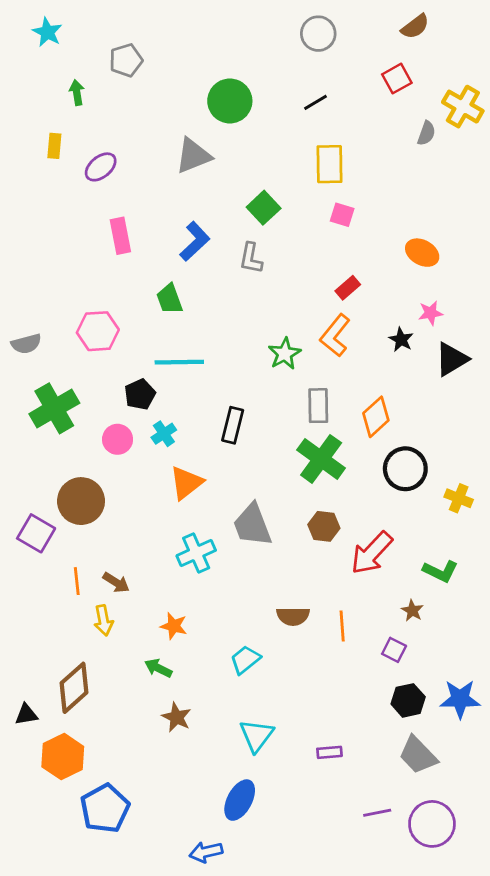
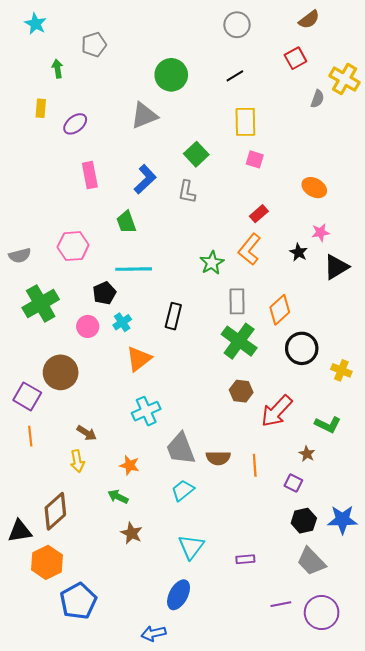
gray trapezoid: (252, 525) -> (181, 449), moved
orange line: (77, 581) -> (30, 436), moved
black triangle: (26, 714) -> (20, 531), size x1.4

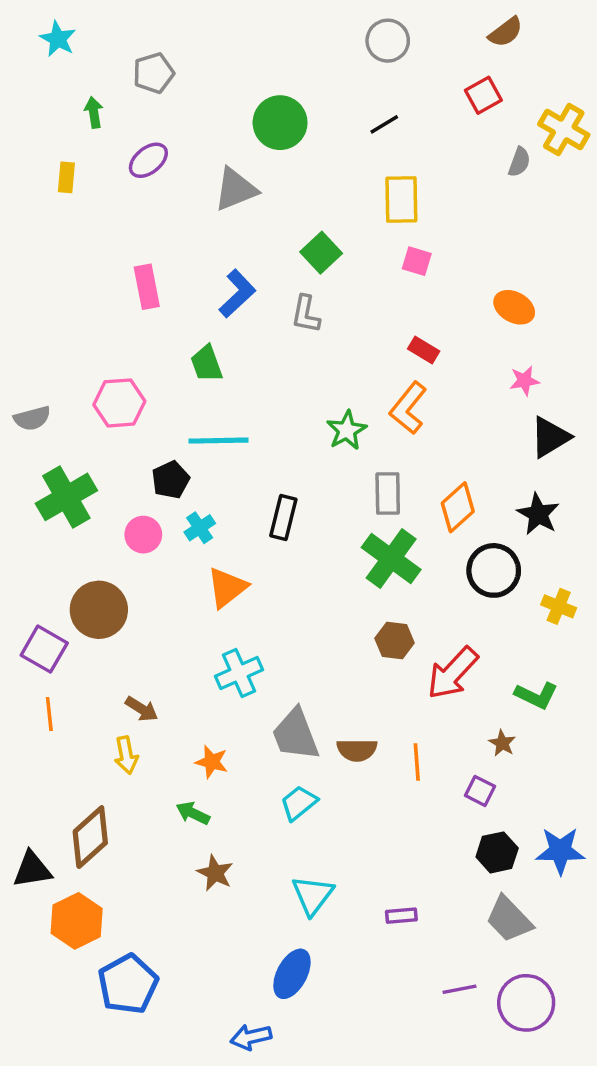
purple ellipse: (75, 124) -> (148, 160), moved
red rectangle: (259, 214) -> (424, 350), turned 72
black star: (299, 252) -> (538, 514), moved, size x1.4

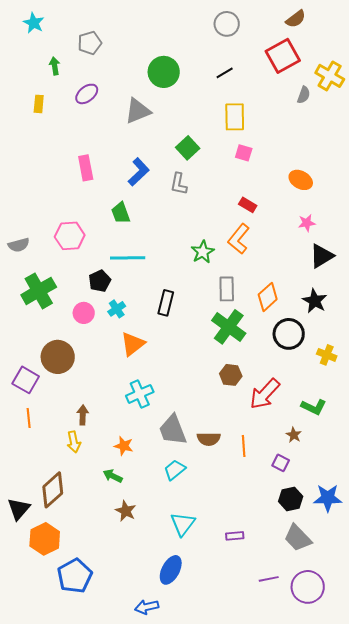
red square: (483, 95) -> (283, 56), size x1.6
brown arrow: (142, 709) -> (83, 415), turned -120
black triangle: (32, 870) -> (19, 509), turned -40

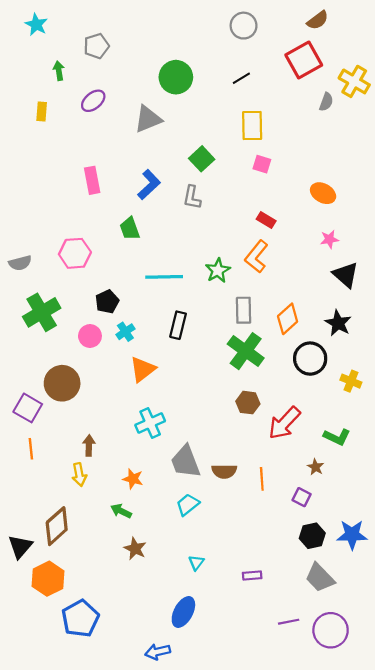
black triangle: (322, 256) -> (346, 275), turned -48
cyan line: (128, 258) -> (164, 277), moved
cyan triangle: (183, 524) -> (196, 563), size x0.6

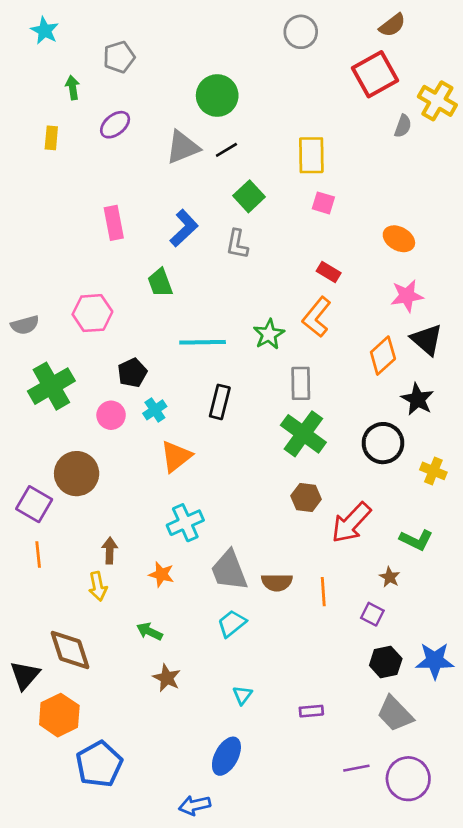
black line: (241, 78) -> (226, 150), moved
pink star: (329, 239) -> (407, 296), size x1.4
orange diamond: (288, 319) -> (383, 356), moved
orange star: (133, 479) -> (161, 574), moved
brown diamond: (57, 526) -> (70, 650), turned -66

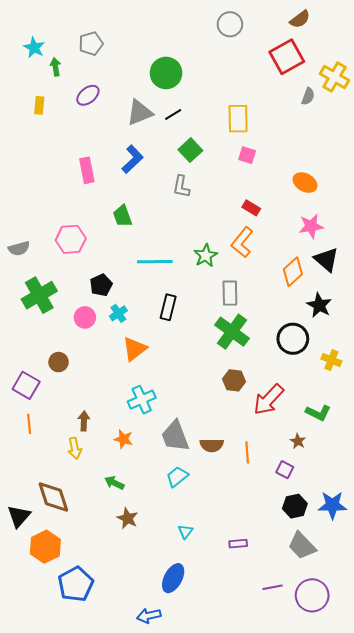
cyan star: (45, 31) -> (34, 48), moved
blue L-shape: (184, 228) -> (133, 159), moved
brown circle: (77, 474) -> (59, 362), size x0.6

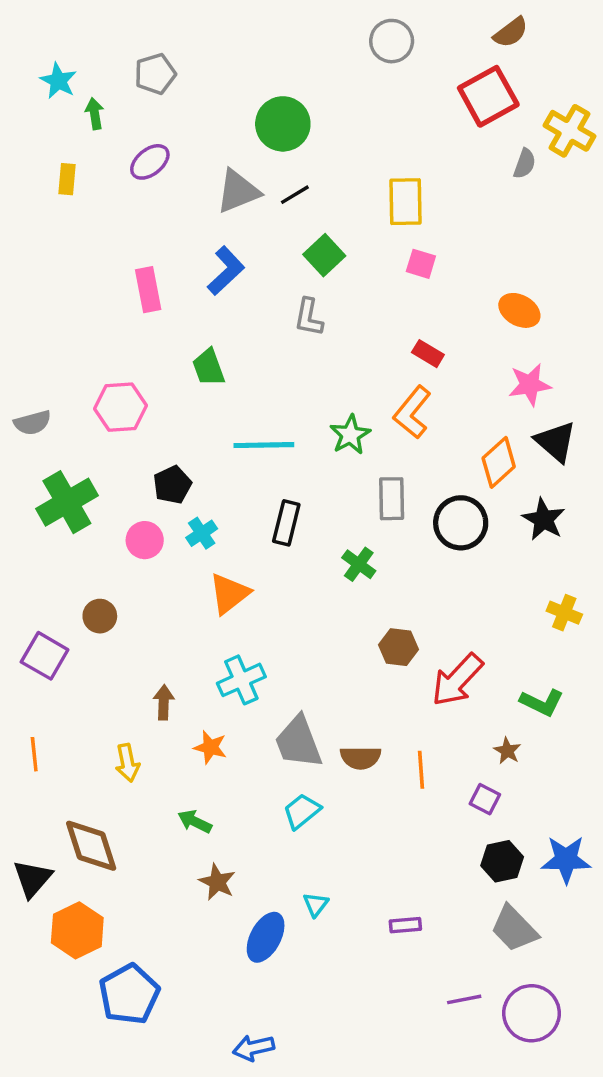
green cross: (232, 332) -> (359, 564), moved, size x0.6
black circle: (293, 339) -> (461, 523), moved
brown arrow: (84, 421) -> (164, 702), moved
orange line: (29, 424) -> (34, 754), moved
blue ellipse: (173, 578) -> (266, 937), moved

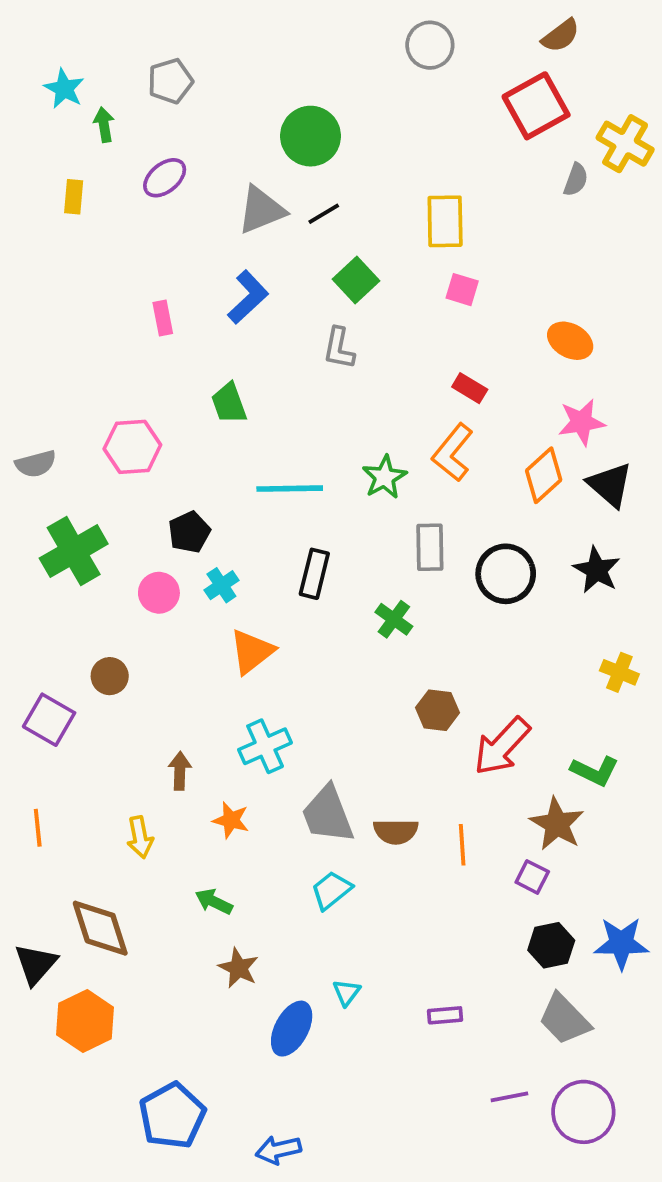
pink rectangle: (148, 290) -> (163, 318), size x0.7
orange diamond: (499, 462) -> (544, 475), moved
brown star: (507, 751) -> (557, 824), size x1.8
blue pentagon: (129, 994) -> (172, 1116), moved

